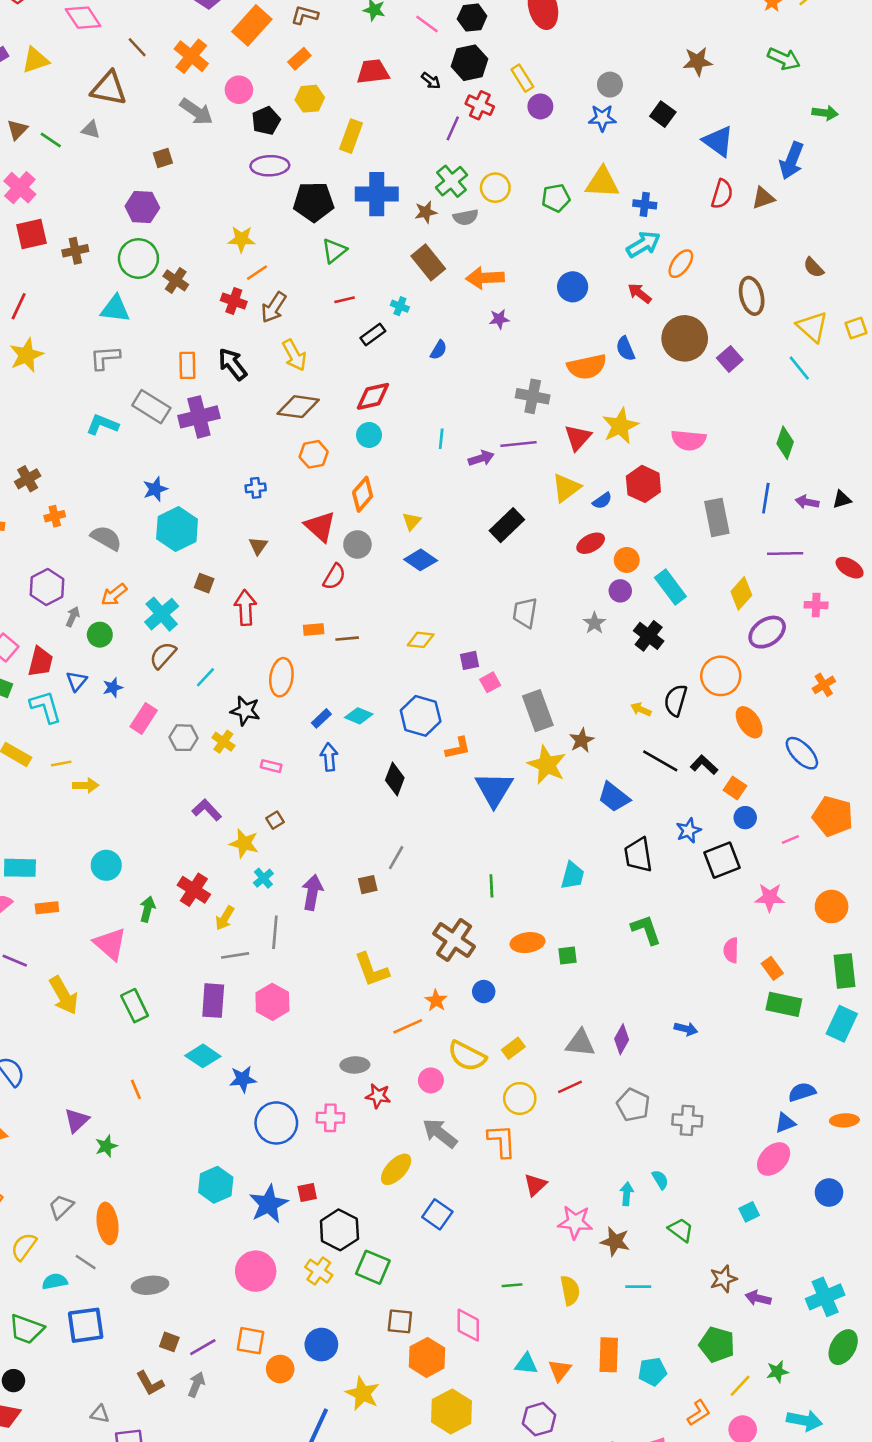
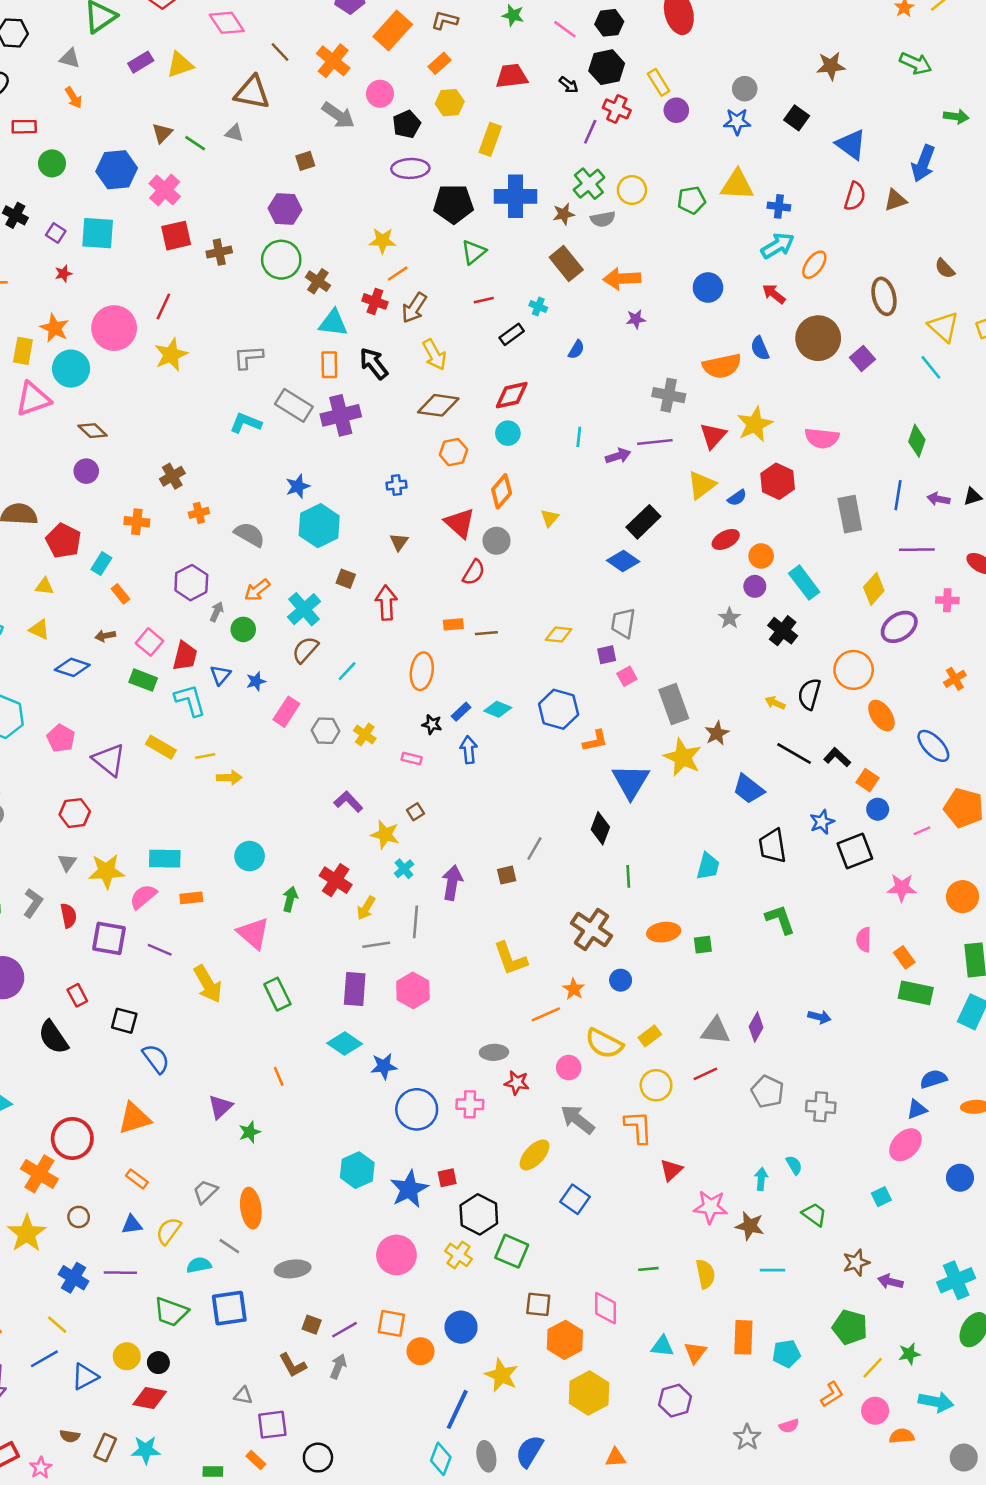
cyan triangle: (115, 309) -> (333, 323), moved
blue diamond: (421, 560) -> (623, 561), moved
gray trapezoid: (525, 613) -> (623, 623), moved
black star: (245, 711) -> (432, 724), moved, size x0.7
black diamond: (395, 779) -> (600, 828), moved

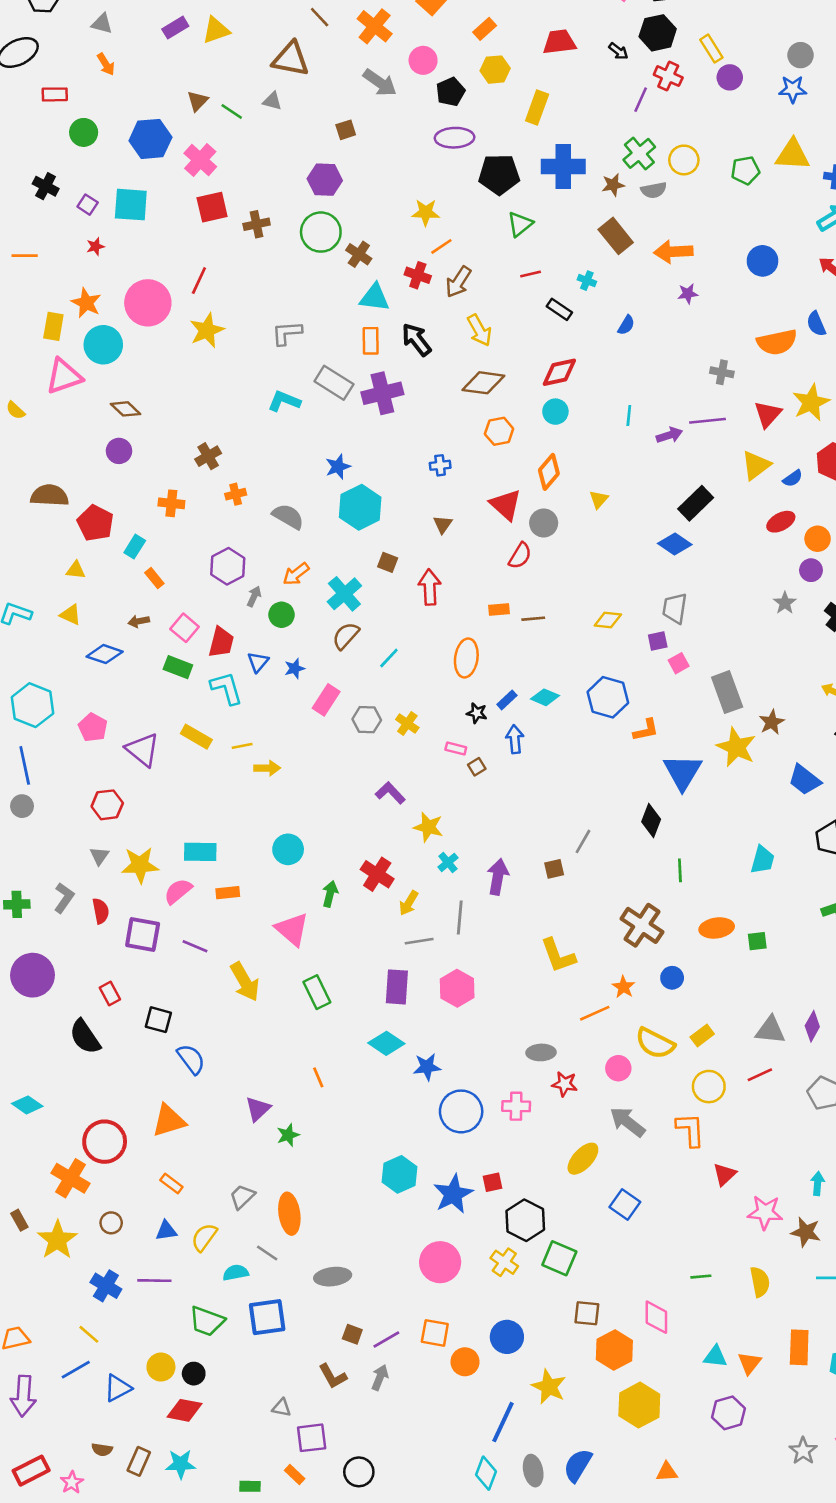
black rectangle: (512, 334) -> (559, 309), turned 70
gray cross: (669, 395) -> (722, 372), size x0.7
brown square: (415, 812) -> (477, 767), moved

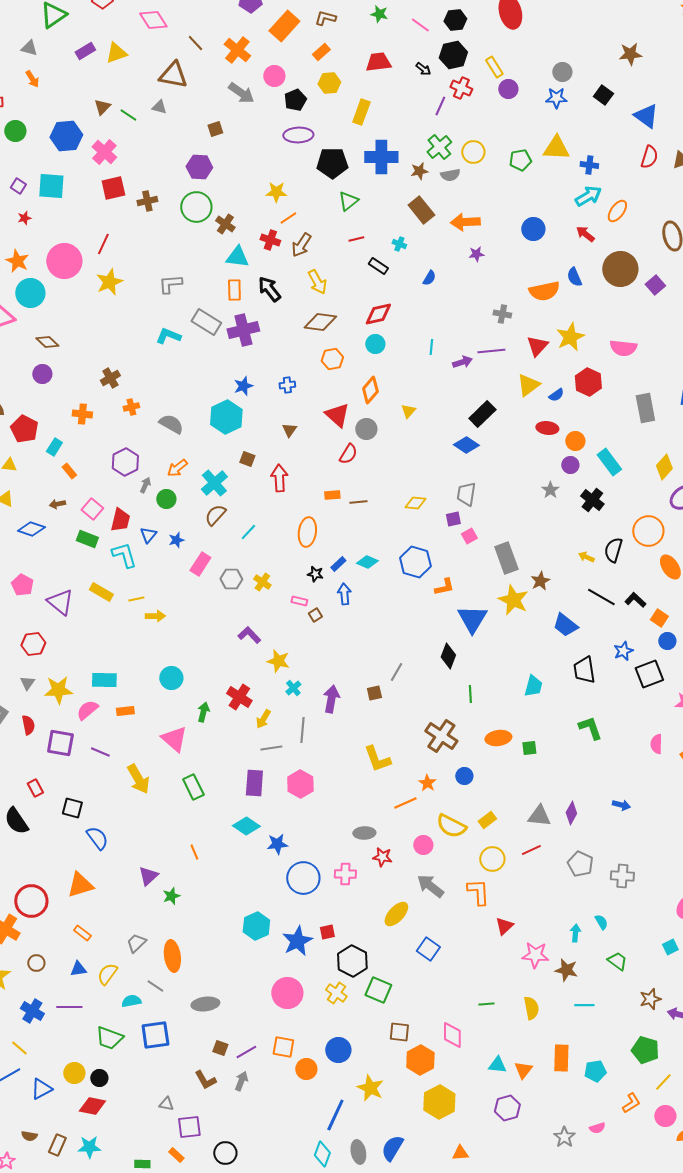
blue star: (338, 467) -> (243, 386), moved
red ellipse: (781, 522) -> (547, 428), turned 35

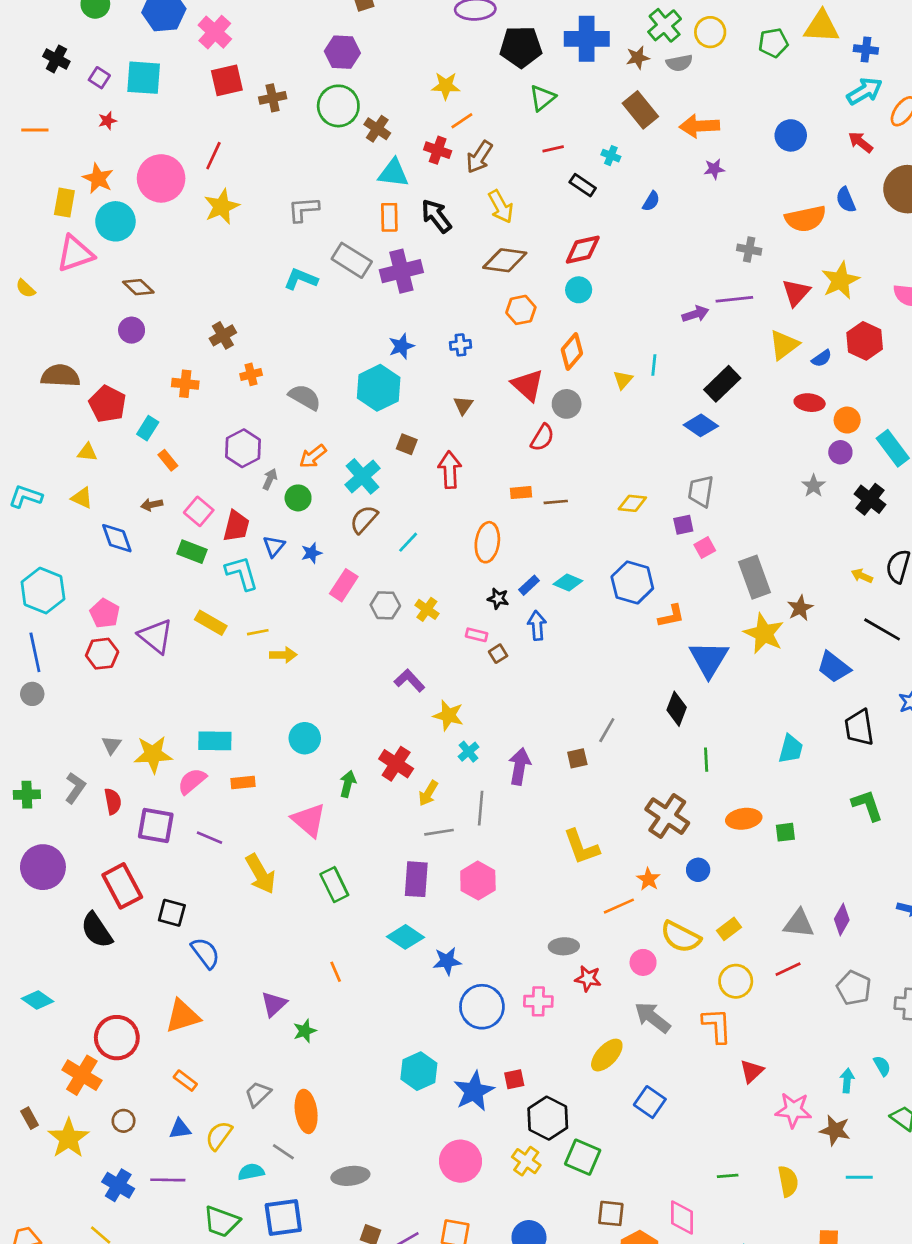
cyan line: (431, 347) -> (654, 365), moved
blue diamond: (31, 529) -> (117, 538), turned 52
red hexagon: (33, 644) -> (102, 654), moved
red rectangle: (35, 788) -> (122, 886), size x1.8

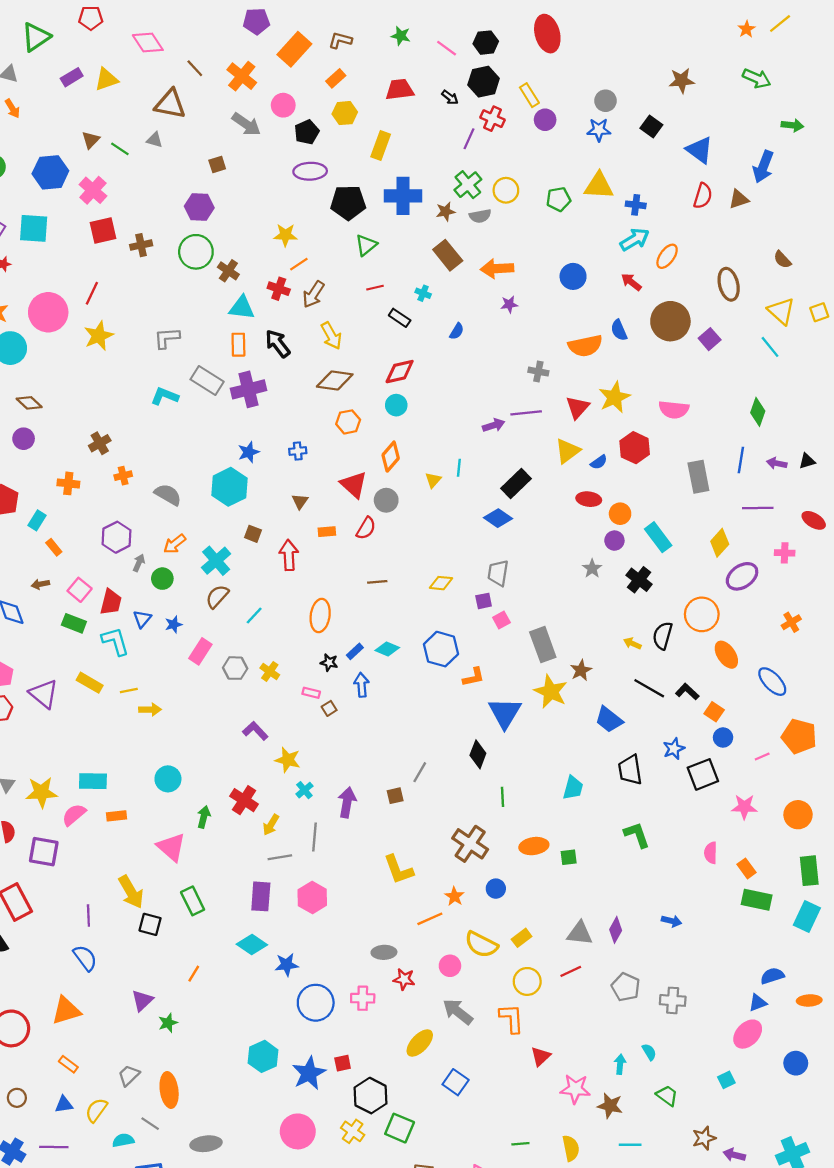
orange rectangle: (521, 493) -> (327, 532), moved
purple line: (209, 838) -> (88, 915), moved, turned 65
black square: (172, 913) -> (150, 924), moved
orange line: (336, 972) -> (194, 974), turned 54

